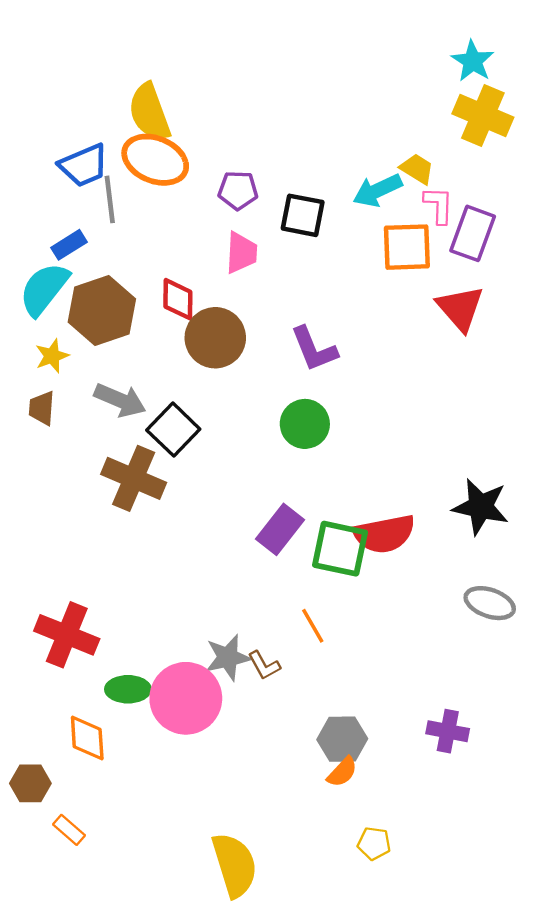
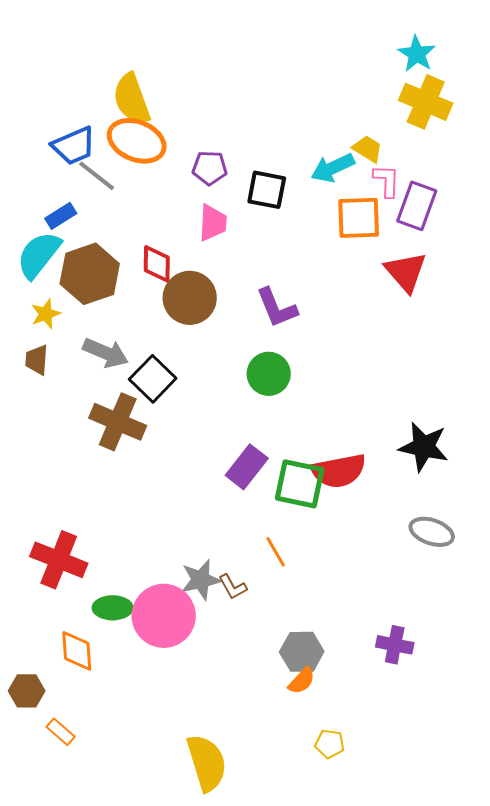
gray line: (110, 199) -> (97, 176), turned -45

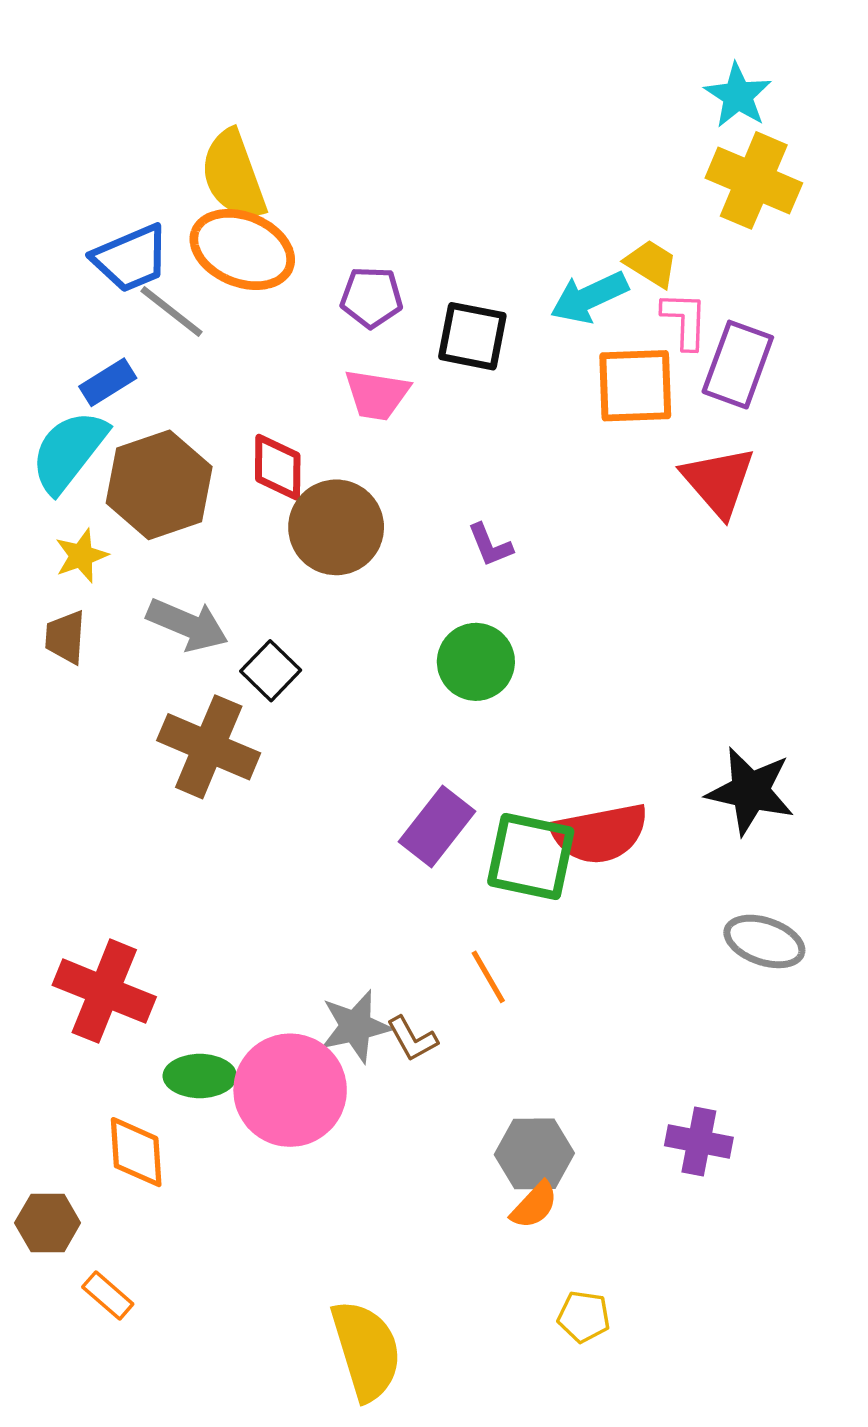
pink trapezoid: (213, 223) -> (377, 395), turned 96
purple L-shape: (277, 308) -> (490, 545), size x0.6
black square: (153, 379) -> (271, 671), size x0.7

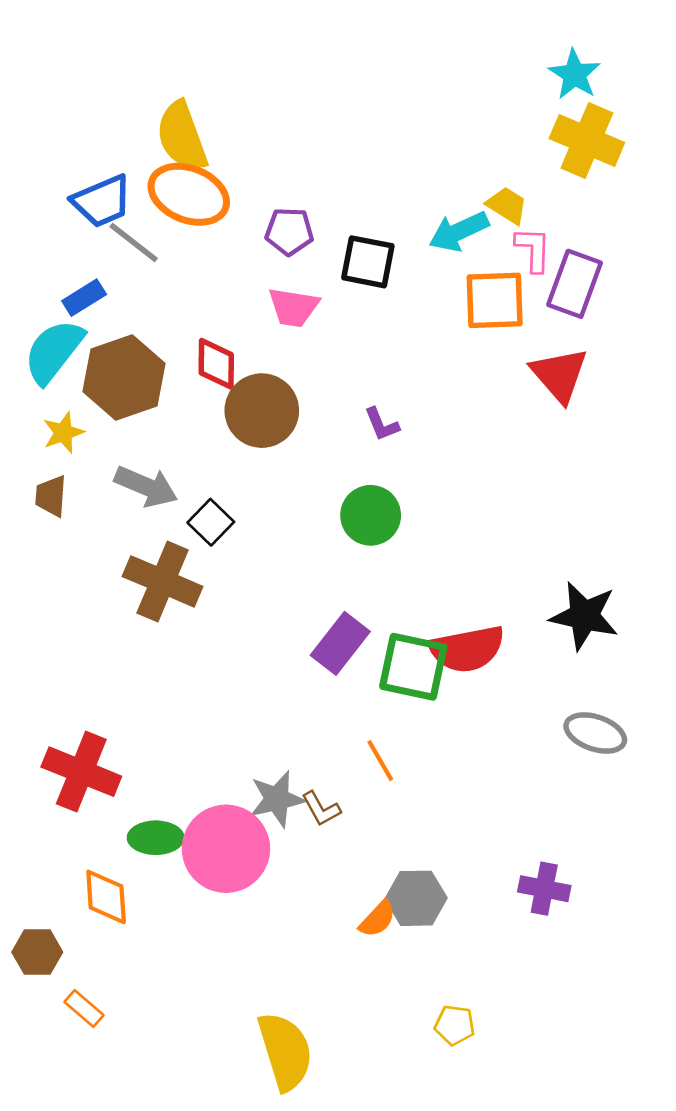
orange semicircle: (534, 1205) -> (378, 919), moved

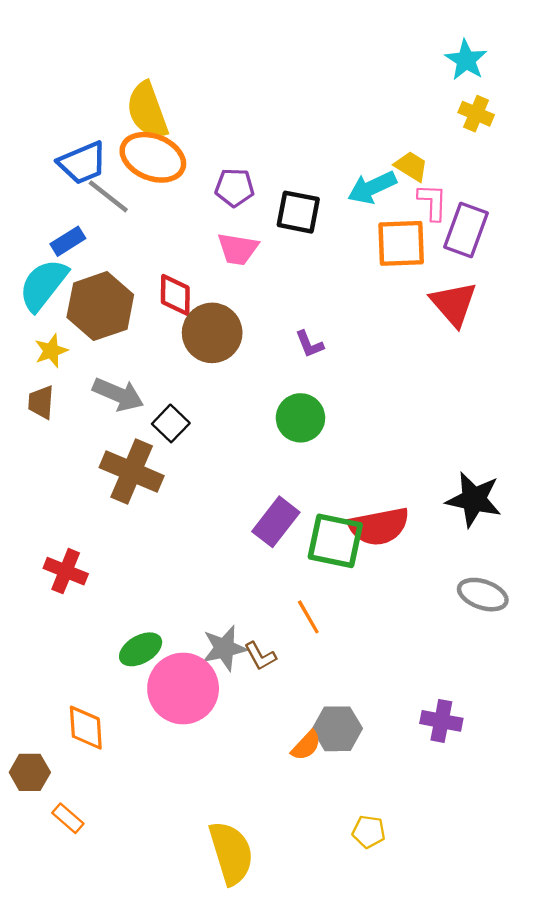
yellow cross: (587, 141) -> (476, 114), size x0.6
red cross: (81, 772) -> (66, 571), moved, size x0.7
green ellipse: (156, 838) -> (141, 649), moved, turned -30

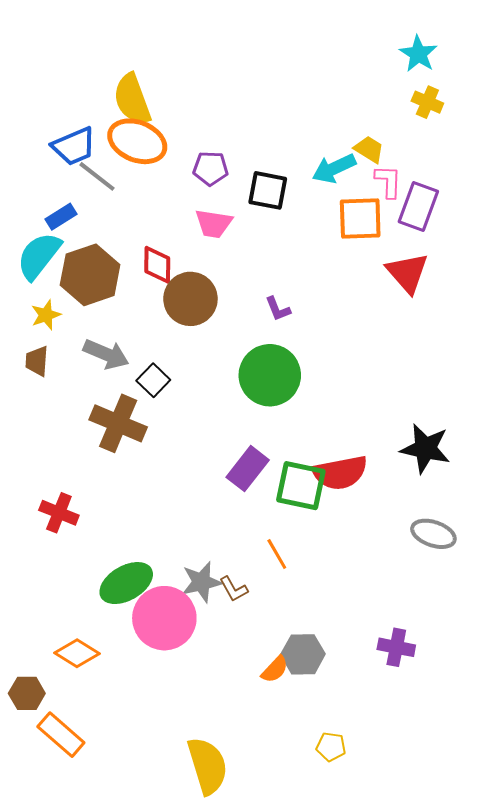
green circle: (300, 418) -> (270, 375), size x1.4
green ellipse: (141, 649) -> (126, 583), size x1.4
orange diamond: (86, 728) -> (77, 653), turned -54
orange rectangle: (68, 818) -> (61, 735), size x1.6

